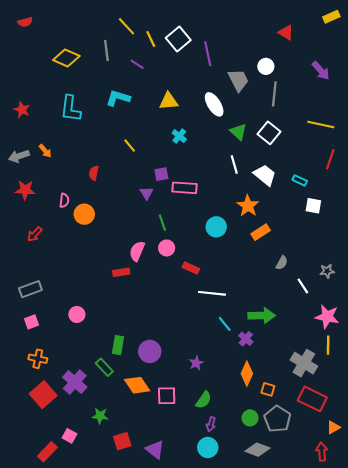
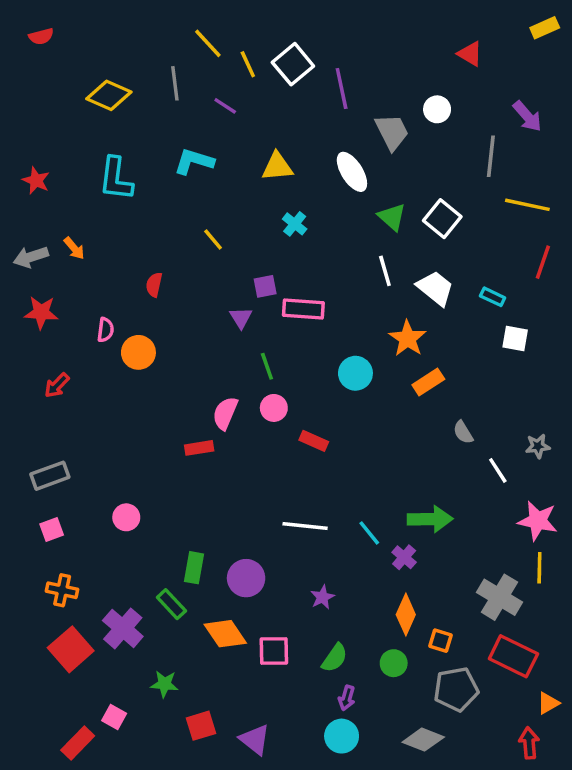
gray line: (274, 94) -> (491, 156), moved
gray semicircle: (282, 263) -> (463, 432), turned 120
white line: (212, 293) -> (305, 526), moved
green circle: (250, 418) -> (394, 663), moved
gray pentagon: (277, 419) -> (456, 689), turned 30

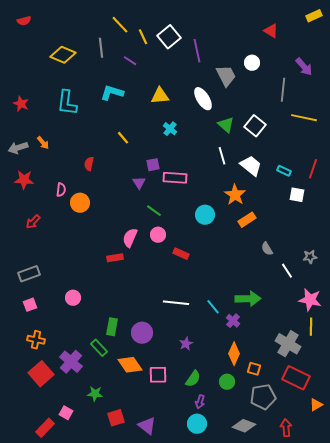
red line: (543, 262) -> (313, 169), moved
green line: (267, 366) -> (154, 211), turned -35
red arrow: (529, 743) -> (286, 428), moved

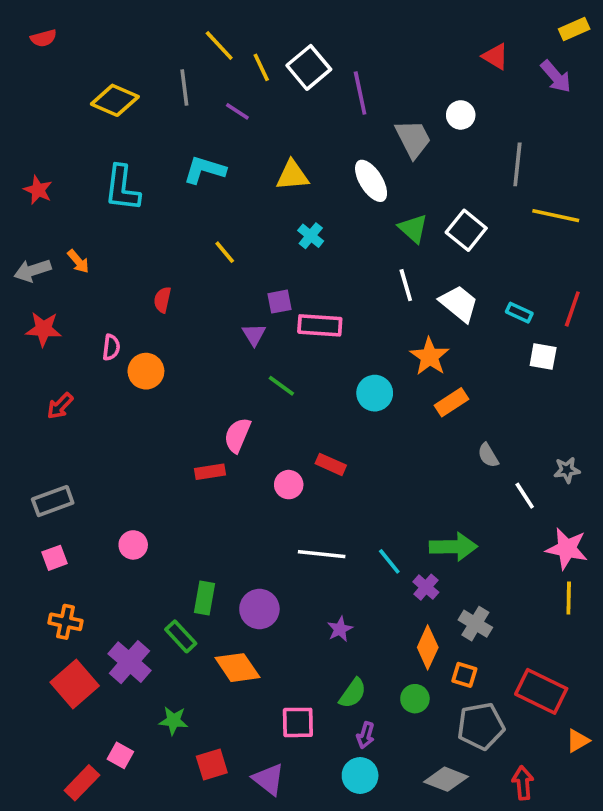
purple arrow: (304, 67) -> (556, 77), moved
pink circle: (158, 235) -> (289, 485), moved
gray cross: (288, 344) -> (475, 624), moved, size x0.7
pink square: (158, 375) -> (298, 722), moved

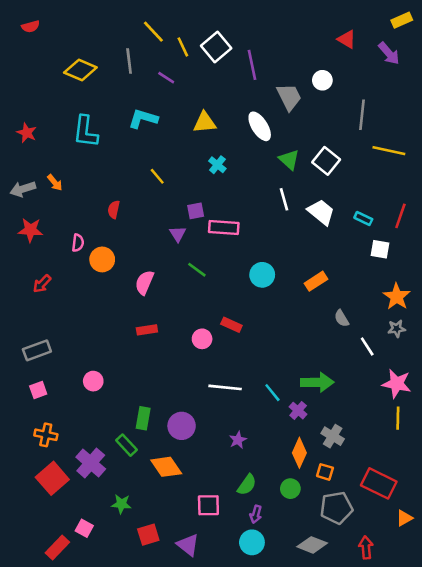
orange star: (430, 357) -> (397, 297), moved
pink semicircle: (237, 435) -> (144, 283), moved

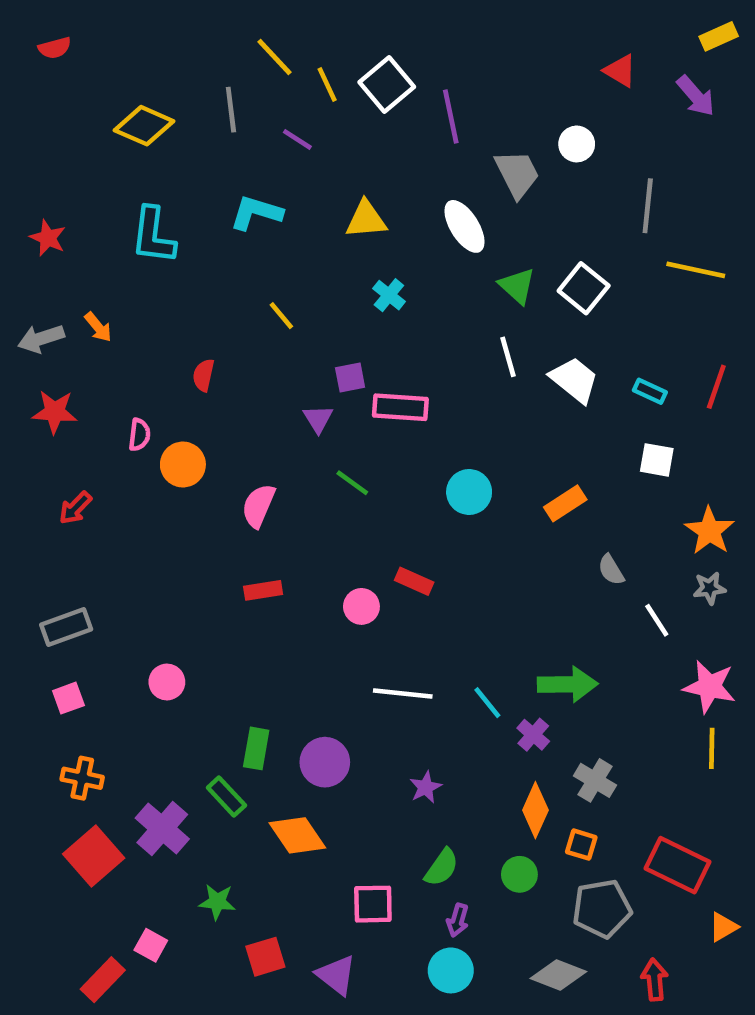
white square: (380, 249) -> (657, 460), moved

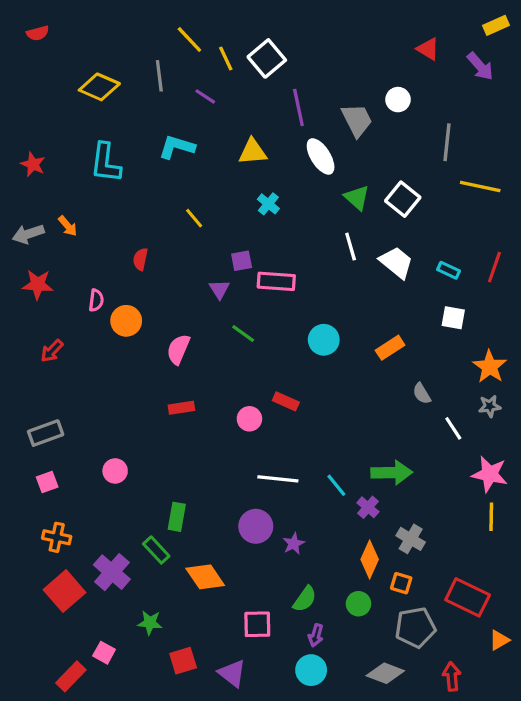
purple line: (451, 117) -> (298, 107), moved
purple circle: (325, 762) -> (256, 526), moved

